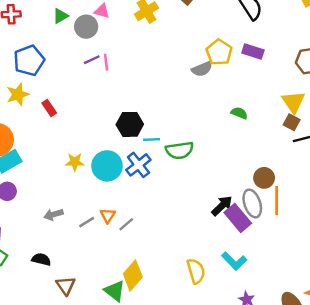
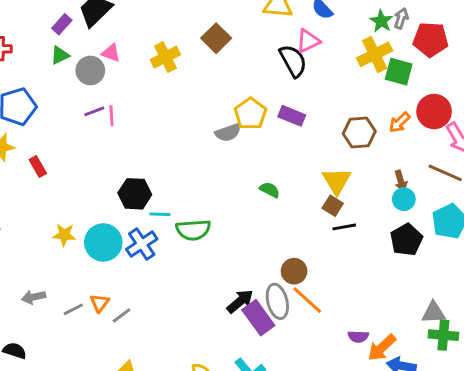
orange line: (277, 201) -> (307, 300), turned -52

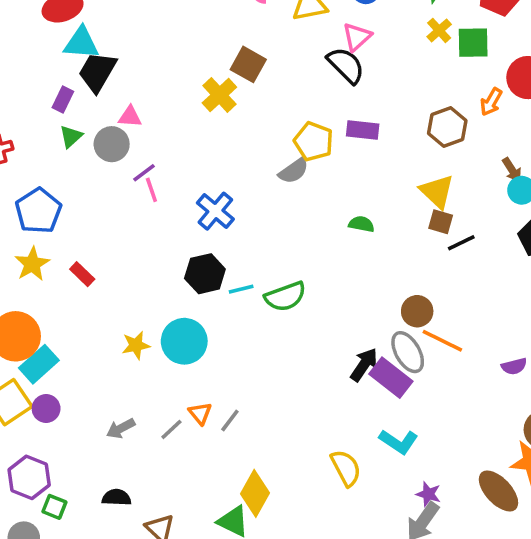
yellow cross: (375, 54) -> (439, 30), size x0.6
yellow cross: (165, 57) -> (219, 95), moved
purple line: (94, 111) -> (144, 173), moved
blue cross: (142, 244) -> (215, 211), moved

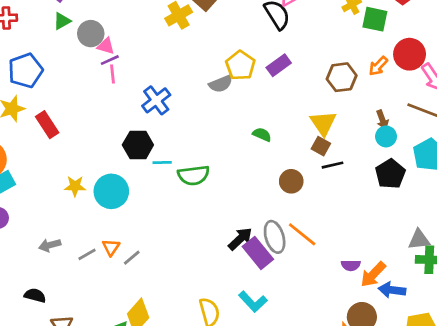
pink triangle: (130, 117) -> (106, 46), moved
purple rectangle: (363, 130) -> (279, 65), turned -55
red rectangle: (82, 274) -> (47, 125), size x1.4
brown circle: (417, 311) -> (291, 181), moved

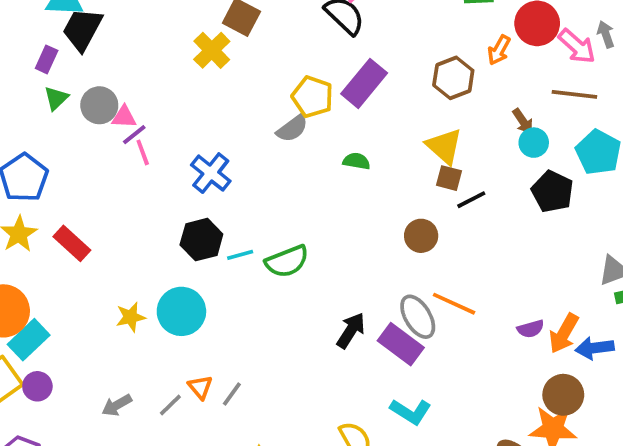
purple rectangle: (279, 65) -> (364, 83), size x1.4
green semicircle: (262, 135) -> (356, 161), moved
black arrow: (240, 239) -> (351, 330), moved

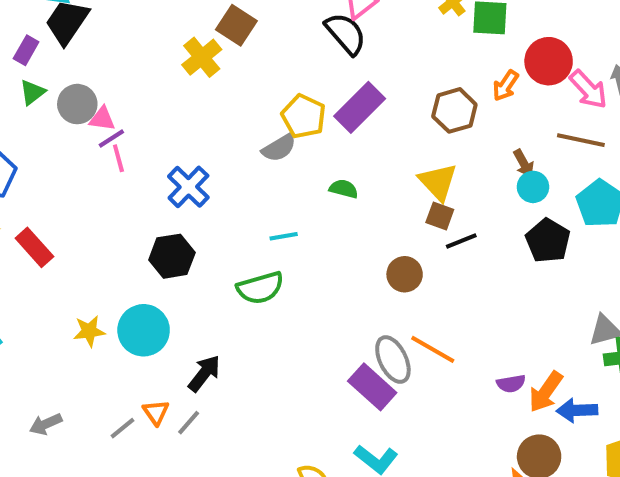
cyan line: (240, 255) -> (284, 236), moved
black arrow: (351, 330) -> (204, 373), moved
gray arrow: (117, 405) -> (46, 424), moved

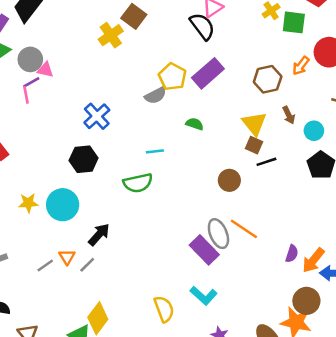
purple line: (111, 139) -> (31, 82), moved
pink line: (118, 158) -> (26, 95), moved
brown arrow: (524, 163) -> (289, 115), moved
purple semicircle: (511, 384) -> (292, 254), turned -66

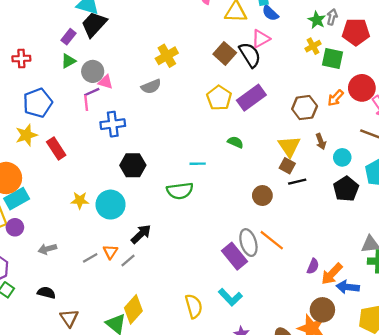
brown square: (134, 16) -> (225, 53), moved
gray semicircle: (156, 95) -> (151, 86), moved
blue cross: (97, 116) -> (113, 124), moved, turned 30

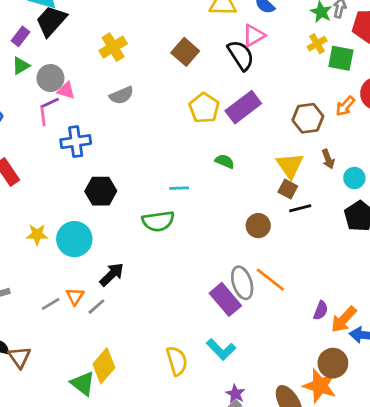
brown square: (225, 53) -> (185, 52), moved
yellow cross: (167, 56) -> (113, 47), moved
brown triangle: (69, 318) -> (20, 357), moved

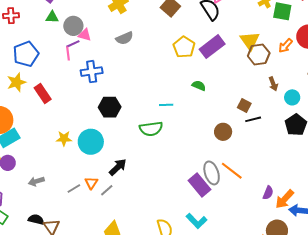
green triangle: (21, 66) -> (52, 17), turned 32
yellow triangle: (290, 166) -> (250, 41), moved

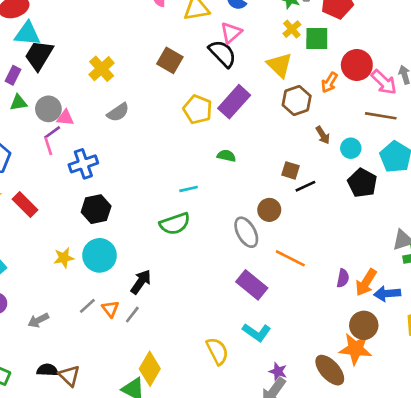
yellow triangle: (250, 41) -> (280, 65), moved
black hexagon: (110, 107) -> (96, 209), moved
gray ellipse: (212, 173) -> (246, 232), moved
gray line: (74, 188) -> (87, 306), moved

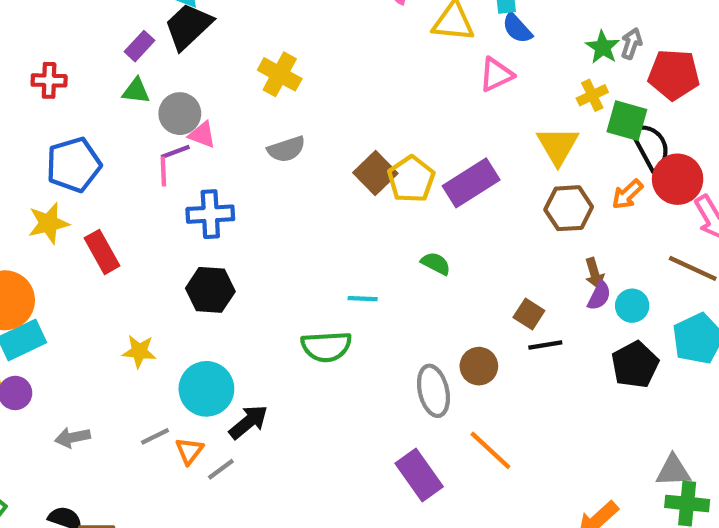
black semicircle: (222, 54) -> (651, 146), moved
brown square: (170, 60) -> (375, 173), moved
yellow cross: (102, 69) -> (280, 74), turned -35
cyan circle: (100, 255) -> (206, 389), moved
purple semicircle: (343, 278) -> (599, 296), moved

